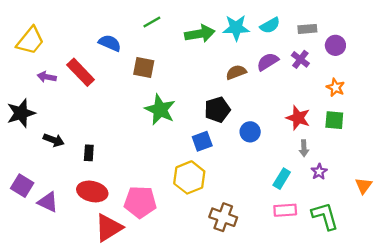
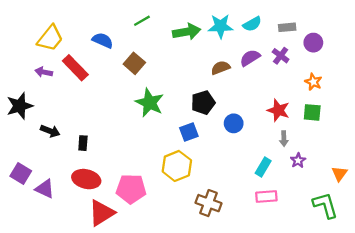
yellow trapezoid: (30, 41) -> (50, 38), moved
brown square: (144, 68) -> (134, 63), turned 30
green L-shape: (325, 216) -> (325, 205), moved

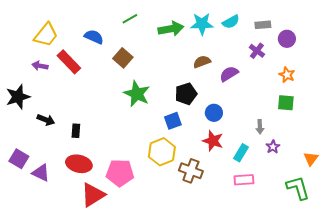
purple semicircle: (250, 58) -> (229, 74), moved
red star: (278, 110) -> (213, 141), moved
brown cross: (209, 203) -> (191, 171), moved

